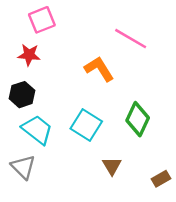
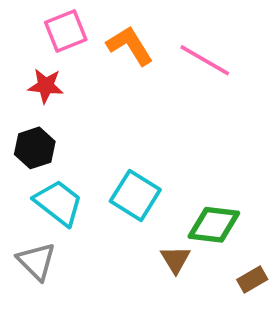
orange L-shape: (99, 69) -> (130, 46), moved
green diamond: (138, 119) -> (214, 225), moved, turned 72

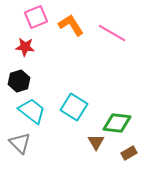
brown rectangle: (252, 280) -> (129, 153), moved

